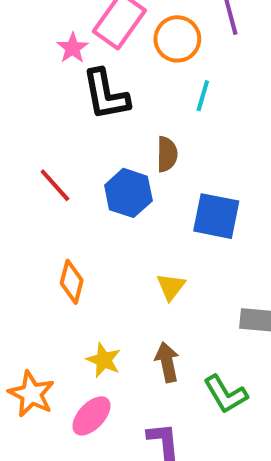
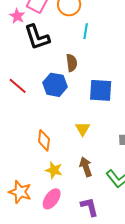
orange diamond: (72, 282) -> (44, 140), moved

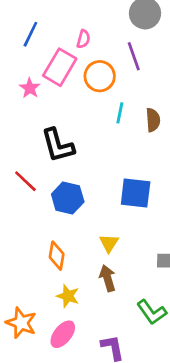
black L-shape: (37, 37) -> (58, 145), moved
brown semicircle: (72, 63) -> (153, 120), moved
blue hexagon: (55, 85) -> (68, 198), moved
brown arrow: (86, 167) -> (108, 278), moved

